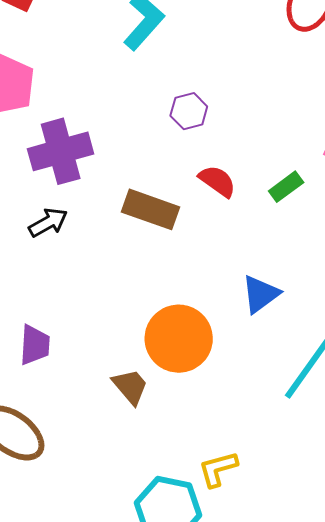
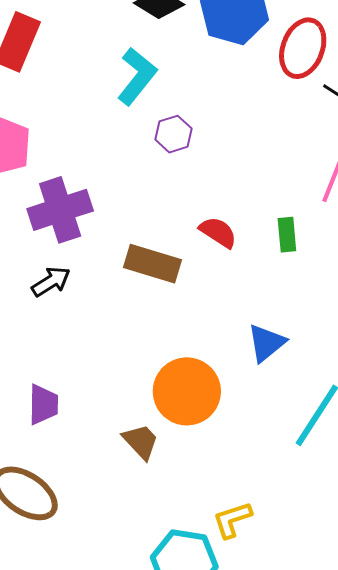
purple hexagon: (189, 111) -> (173, 134), moved
green rectangle: (286, 187) -> (287, 235), turned -56

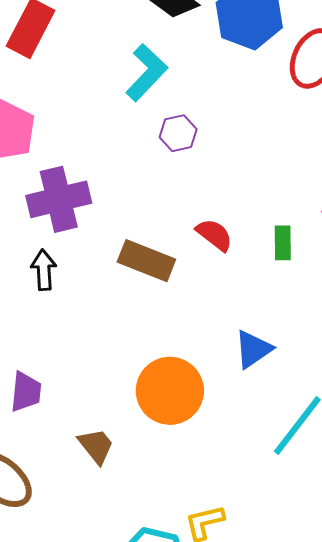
black arrow: (51, 282) -> (44, 270), turned -66
brown trapezoid: (141, 442) -> (96, 446), moved

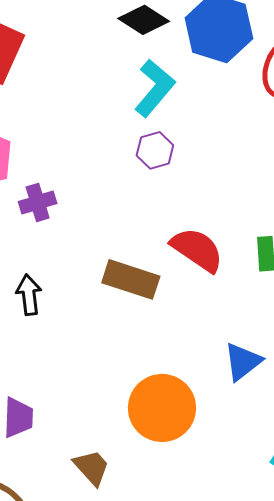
cyan L-shape: (147, 72) -> (155, 88), moved
purple cross: (59, 199) -> (38, 202), moved, size x0.6
red semicircle: (214, 235) -> (197, 250), size x1.4

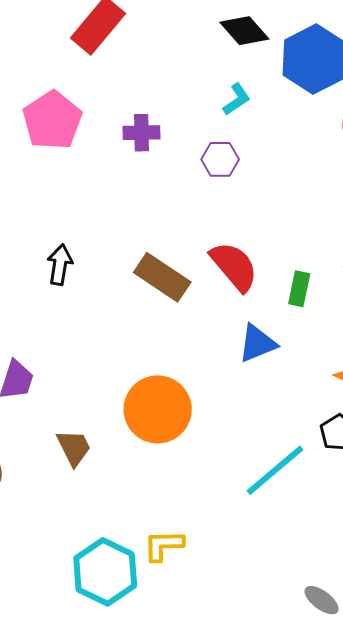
cyan L-shape: (155, 88) -> (237, 99), size x0.6
purple cross: (38, 202) -> (141, 133), moved
blue triangle: (243, 362) -> (257, 343), moved

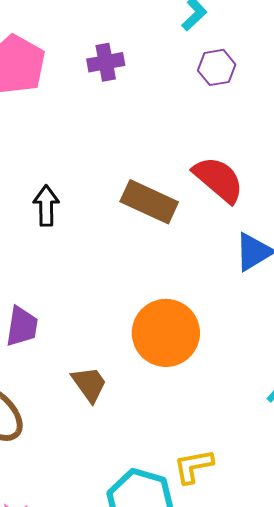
purple hexagon: (220, 159) -> (217, 67), moved

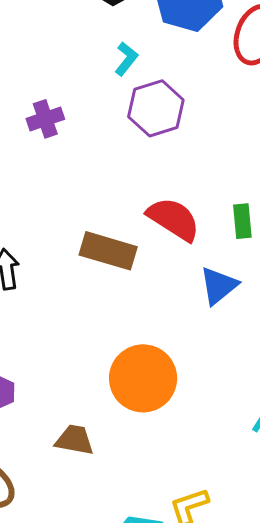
purple hexagon: (217, 67) -> (156, 108), size x1.5
brown trapezoid: (89, 384) -> (74, 440), turned -36

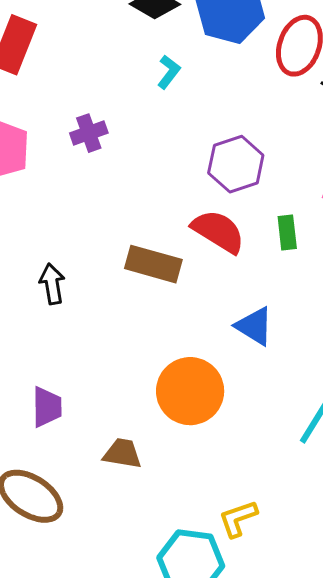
purple hexagon: (156, 108) -> (236, 164), moved
blue triangle: (219, 286) -> (254, 326), moved, turned -48

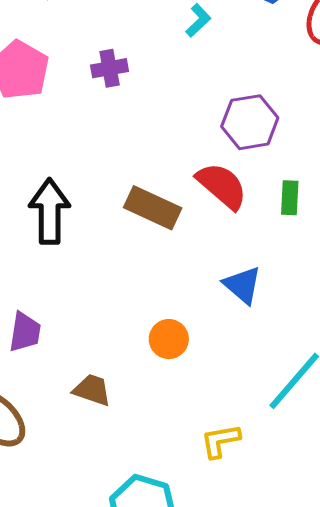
black arrow: (52, 284) -> (50, 211), size x1.6
orange circle: (190, 391) -> (169, 339), size x0.6
yellow L-shape: (238, 519) -> (220, 441), moved

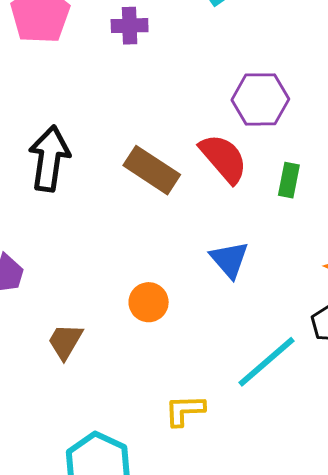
brown trapezoid: (92, 390) -> (65, 341), turned -87

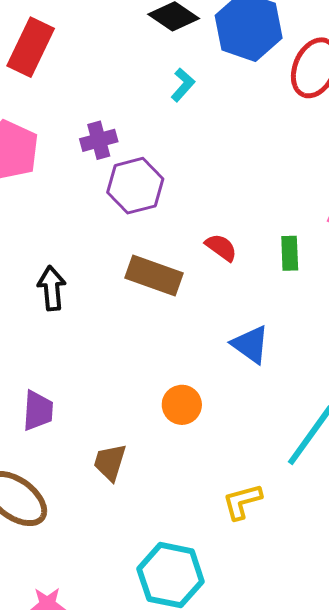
purple hexagon: (260, 99) -> (135, 186), moved
black arrow: (49, 158) -> (52, 288), size x0.7
red semicircle: (224, 158) -> (221, 247), size x0.6

